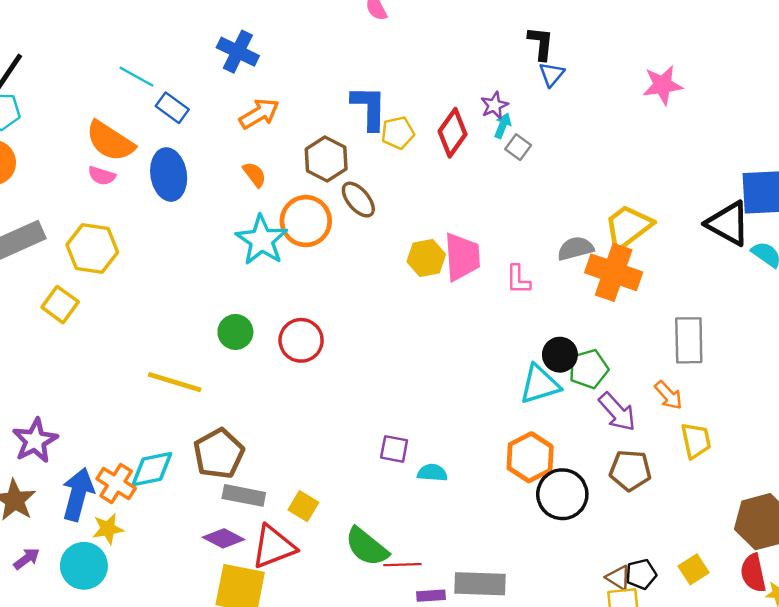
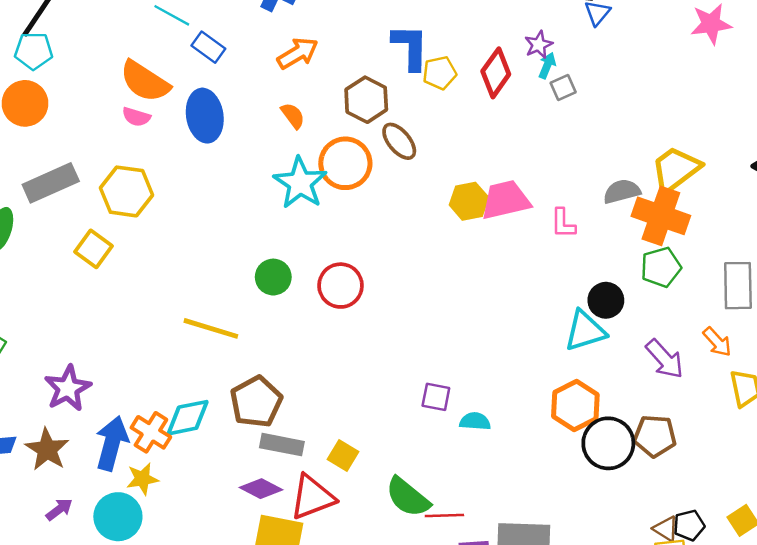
gray square: (518, 147) -> (563, 87), turned 30
pink trapezoid: (462, 257) -> (506, 200), turned -99
green pentagon: (589, 369) -> (661, 267), moved
brown pentagon: (630, 470) -> (655, 436), moved

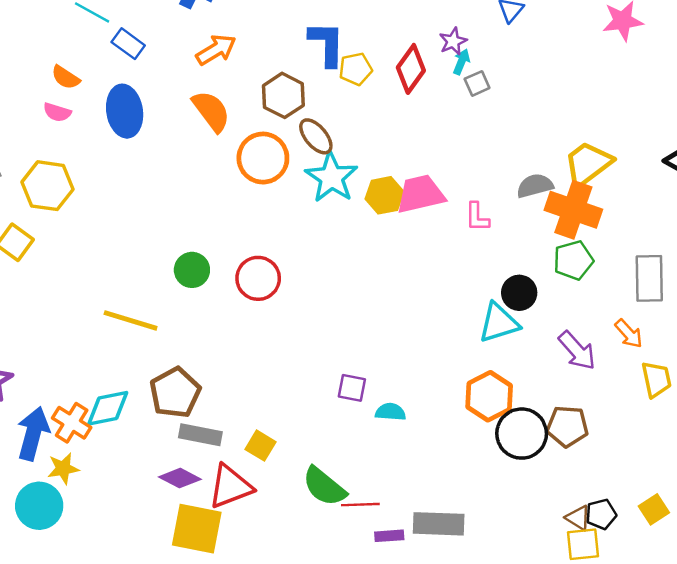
orange semicircle: (145, 81) -> (66, 77), size x0.6
orange semicircle: (293, 116) -> (211, 111), size x1.6
cyan star: (300, 183) -> (332, 177), moved

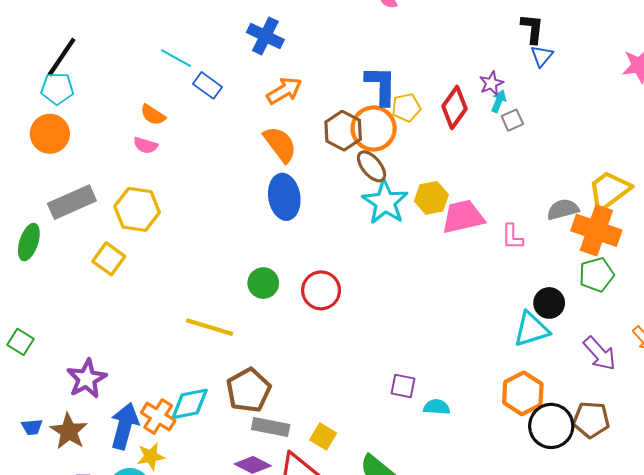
blue ellipse: (125, 111) -> (284, 197), moved
orange circle: (263, 158) -> (374, 129), moved
yellow hexagon: (384, 195) -> (431, 198), moved

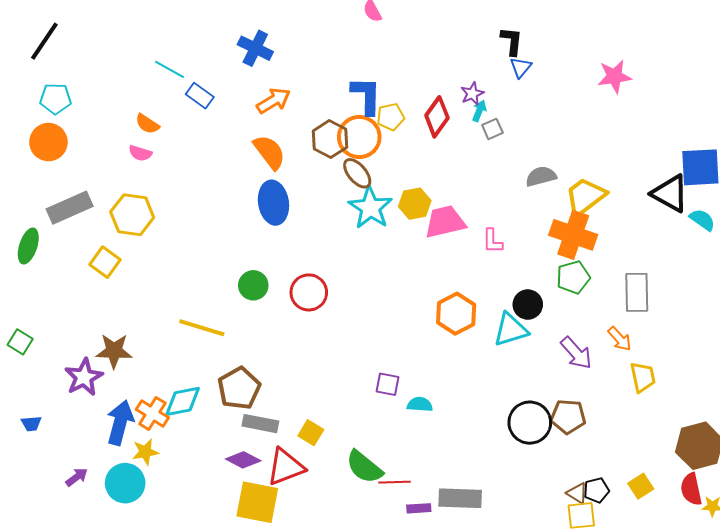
black line: (61, 57) -> (44, 41), moved
gray semicircle: (563, 209) -> (541, 176), moved
orange hexagon: (523, 393) -> (456, 314), moved
brown star: (69, 431) -> (114, 351), moved, turned -30

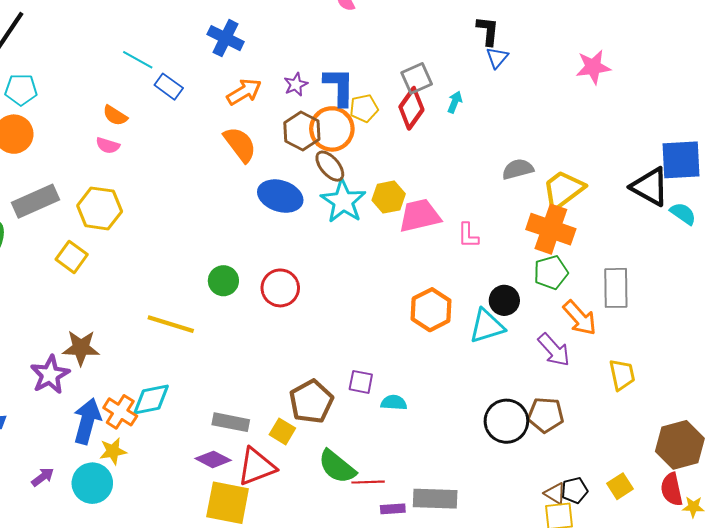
purple star: (472, 94) -> (296, 85), moved
gray square: (492, 129) -> (417, 78), moved, size x1.4
blue ellipse: (273, 203) -> (280, 196), moved, turned -63
orange arrow: (620, 339) -> (580, 318), moved, size x1.4
brown pentagon: (239, 388) -> (311, 402), moved

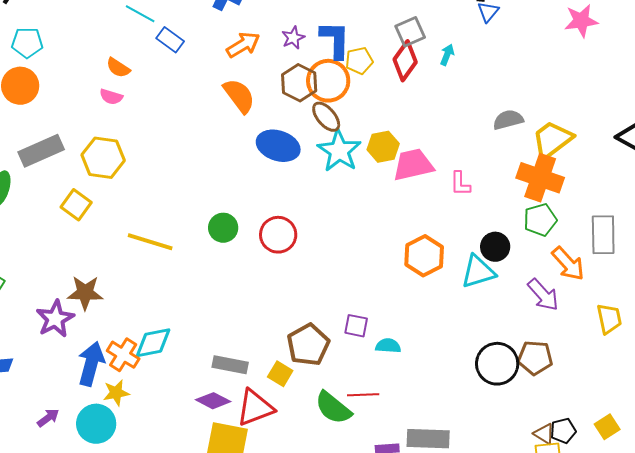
yellow line: (171, 324) -> (150, 242), moved
red line: (368, 482) -> (363, 395), moved

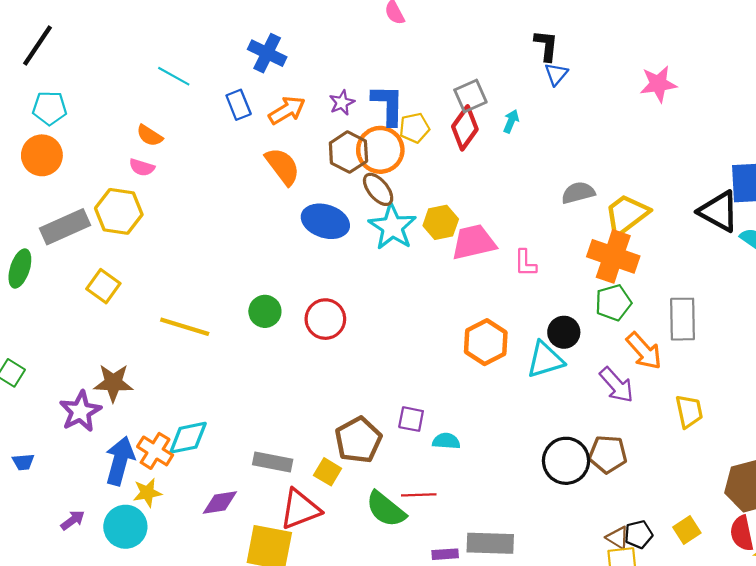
blue rectangle: (170, 40) -> (239, 105), moved, turned 32
yellow hexagon: (103, 158) -> (119, 211), moved
purple diamond: (213, 401) -> (220, 503), moved, turned -36

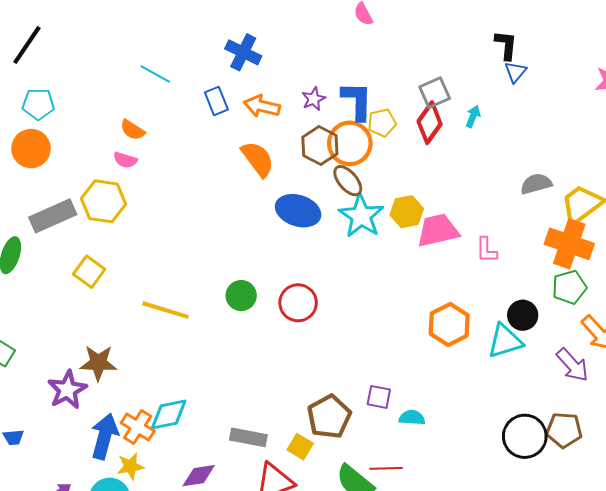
orange arrow: (287, 110) -> (262, 106), turned -136

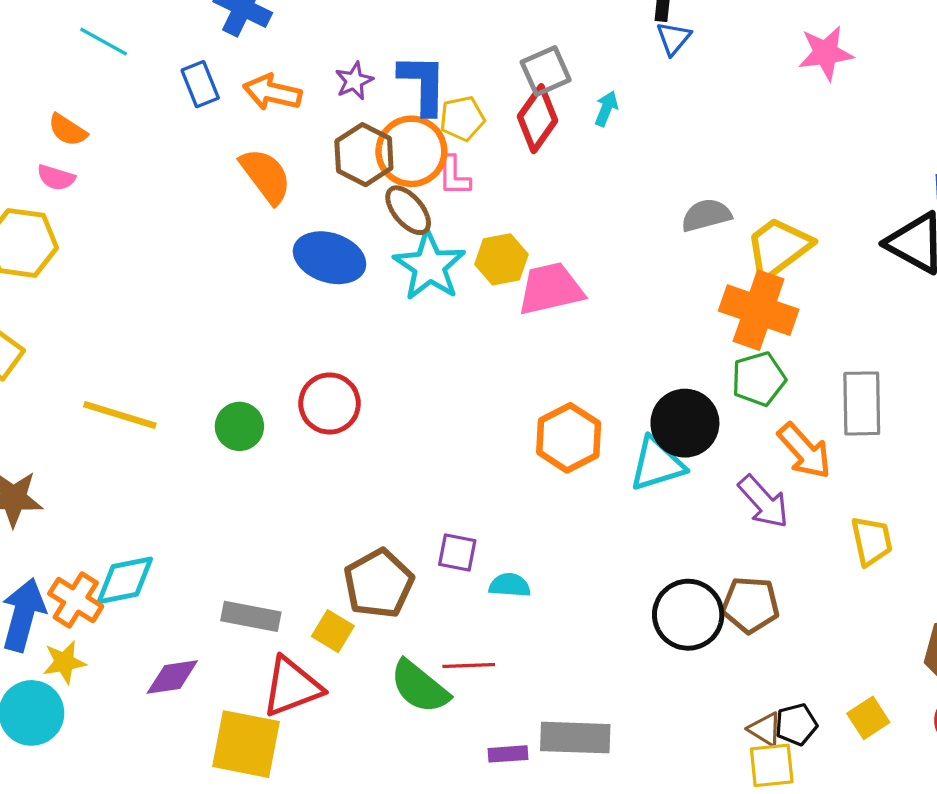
pink L-shape: (486, 250) -> (454, 176), moved
green circle: (241, 296) -> (239, 426), moved
black circle: (523, 315) -> (685, 423), size x1.4

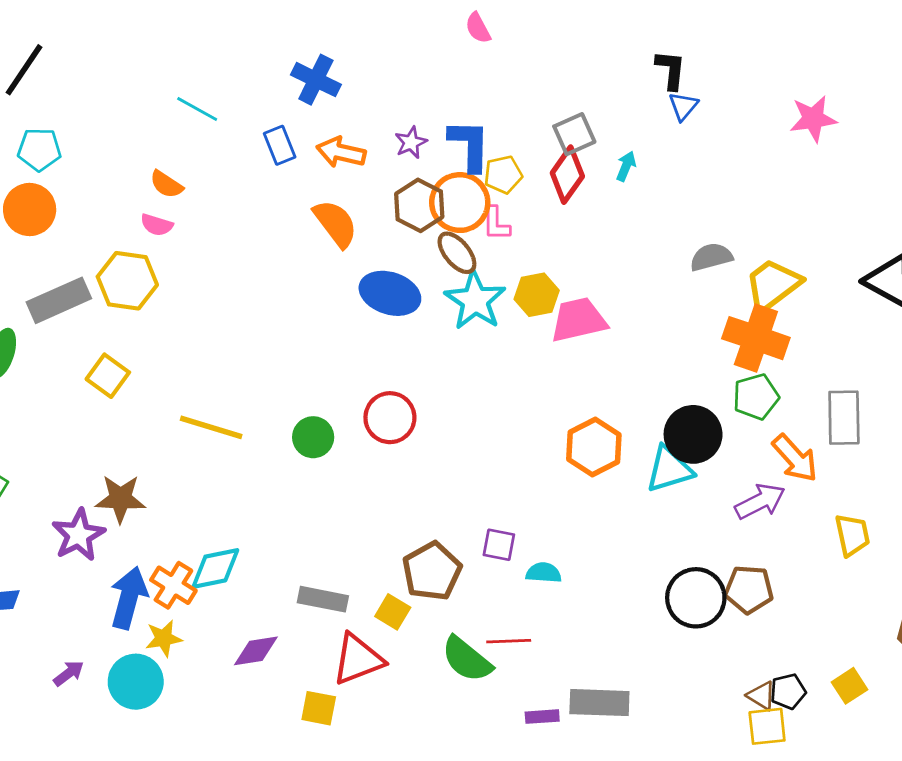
purple arrow: (763, 502) -> (760, 501), turned -75
yellow square: (246, 744) -> (319, 708), size x0.6

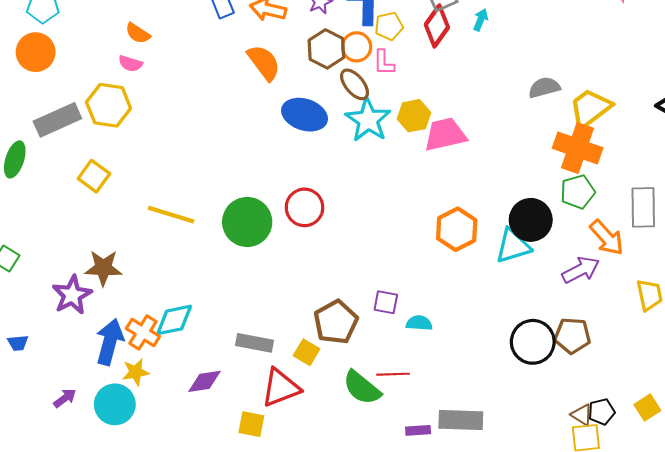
orange circle: (460, 203) -> (357, 47), size x0.7
green circle: (313, 437) -> (247, 222), size x1.6

